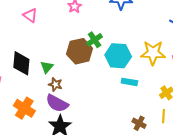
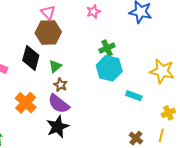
brown hexagon: (80, 51) -> (48, 32), moved
cyan hexagon: (118, 56) -> (109, 68), moved

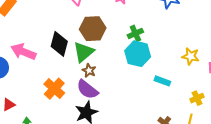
brown hexagon: (48, 32) -> (93, 29), moved
green triangle: (55, 66) -> (84, 52), size x1.6
yellow star: (162, 71) -> (191, 56), size x0.7

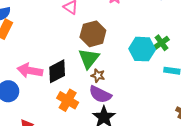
green cross: (135, 33) -> (162, 43), moved
black diamond: (59, 44) -> (57, 71), moved, turned 60

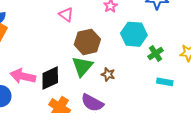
cyan hexagon: (142, 49) -> (134, 34), moved
brown star: (98, 76) -> (108, 74), moved

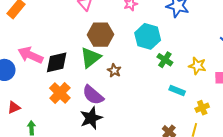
green cross: (156, 54) -> (165, 60), turned -35
cyan rectangle: (165, 82) -> (177, 90), moved

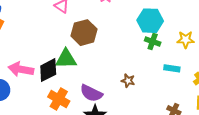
cyan hexagon: (148, 36) -> (150, 21), moved
green triangle: (91, 58) -> (66, 59), moved, turned 50
brown star: (114, 71) -> (128, 81), moved

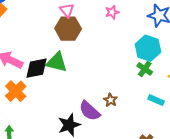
brown hexagon: (84, 33) -> (68, 29), moved
purple semicircle: (91, 93) -> (90, 111), moved
orange cross: (59, 99) -> (16, 91), moved

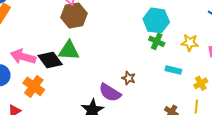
black diamond: (37, 68) -> (50, 60), turned 75

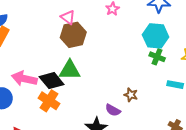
orange cross: (34, 86) -> (49, 101), moved
purple semicircle: (110, 93) -> (113, 110), size x0.7

